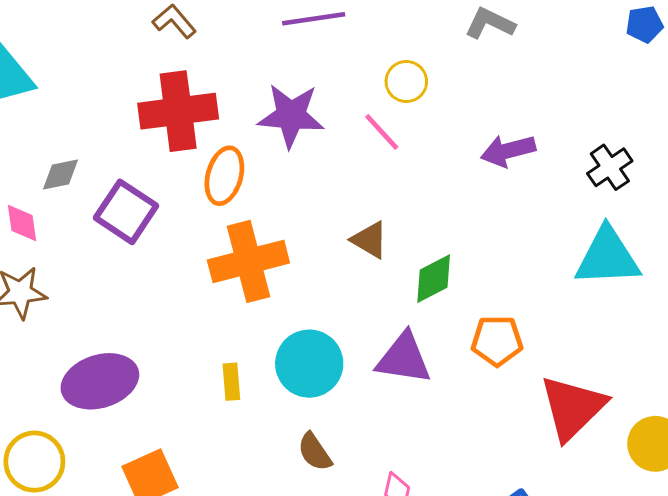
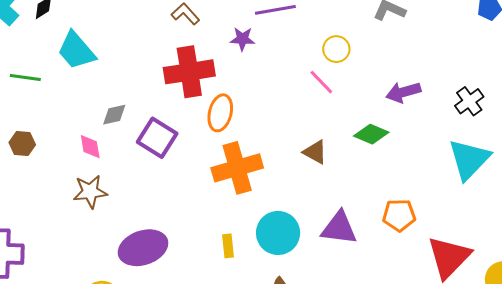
purple star: (291, 116) -> (242, 39), moved, size x0.6
cyan triangle: (607, 257) -> (469, 159), turned -42
green diamond: (434, 279) -> (371, 134), moved, turned 52

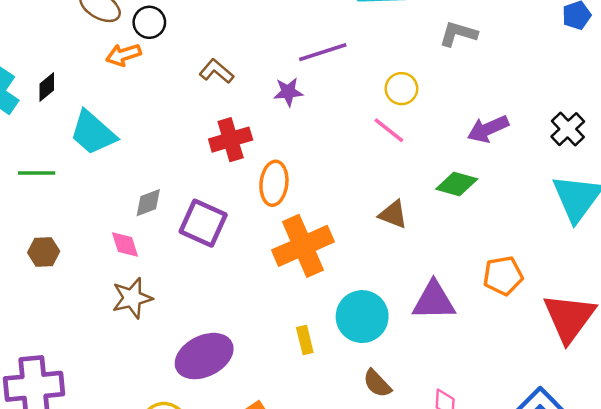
red cross: (189, 72) -> (231, 140), size x0.7

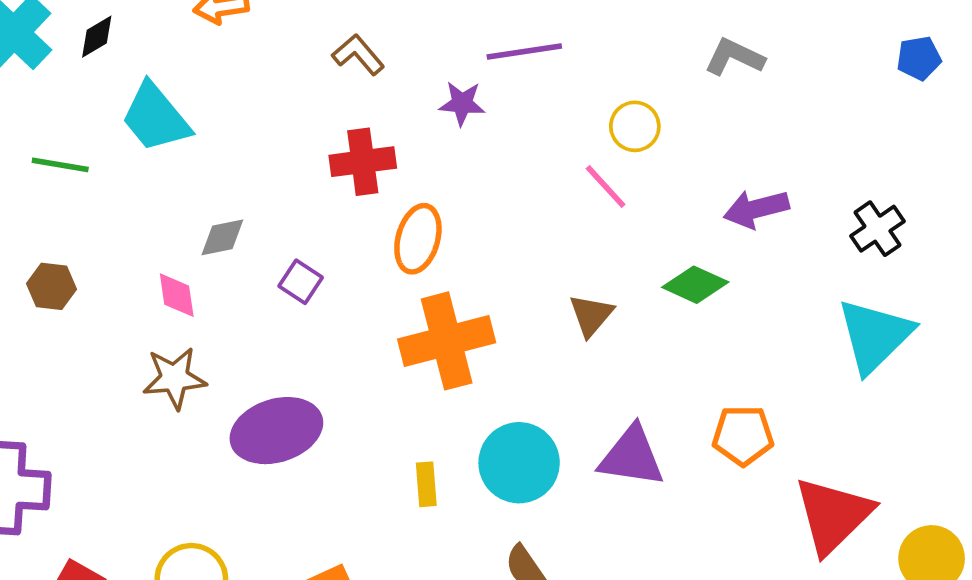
brown triangle: (393, 214) -> (591, 315), turned 40
purple square: (203, 223) -> (301, 282), size x0.6
purple ellipse: (204, 356) -> (276, 431), moved

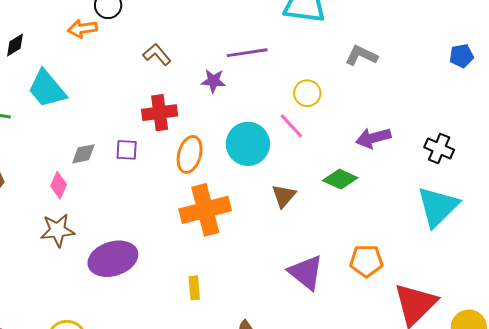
black cross: (877, 229) -> (439, 149), turned -32
purple square: (301, 282) -> (127, 150), moved, turned -30
pink diamond: (177, 295) -> (59, 185), turned 32
purple triangle: (632, 456) -> (306, 272), turned 30
cyan circle: (519, 463) -> (248, 144), moved

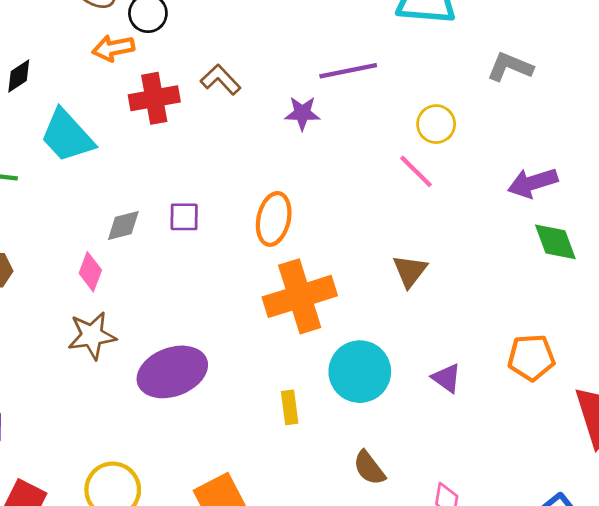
red cross: (160, 113) -> (154, 98), moved
cyan circle: (248, 144) -> (360, 372), moved
green diamond: (340, 179) -> (555, 242), moved, turned 48
purple triangle: (306, 272) -> (447, 378), size x0.6

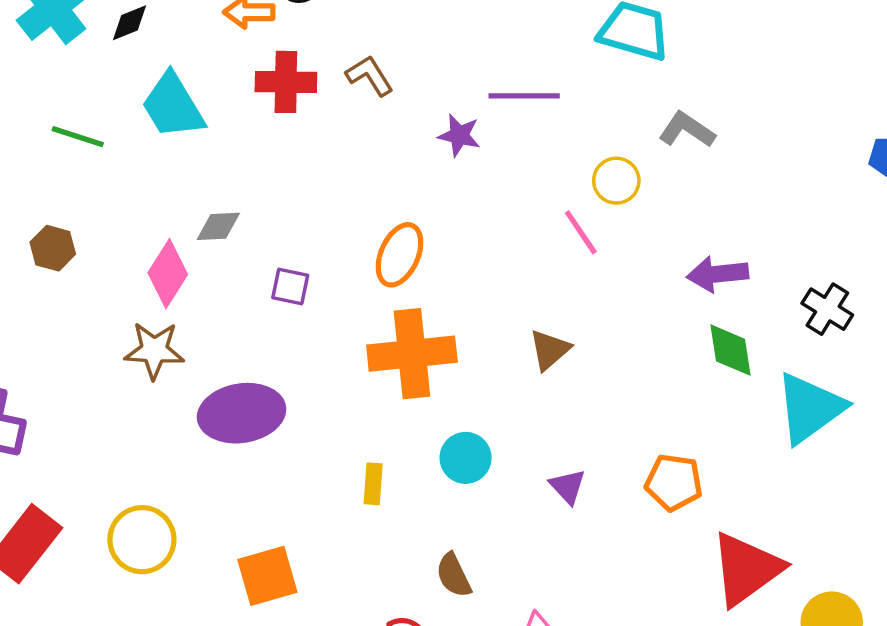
gray L-shape: (510, 67) -> (687, 130), moved
purple square: (184, 217) -> (290, 286), moved
pink diamond: (90, 272) -> (168, 274), size x1.4
cyan circle: (360, 372) -> (466, 458), size x0.7

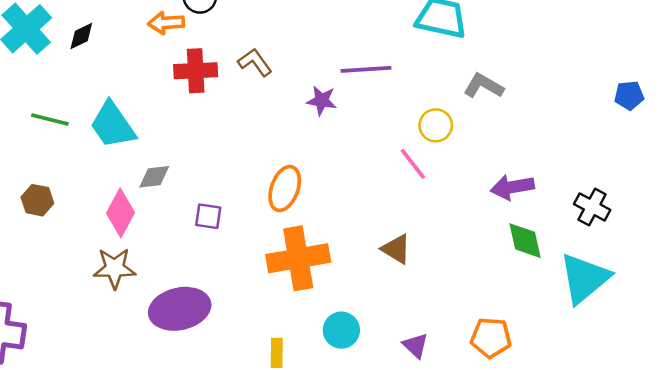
cyan trapezoid: (173, 106) -> (113, 125), moved
brown triangle: (550, 350) -> (396, 249), turned -44

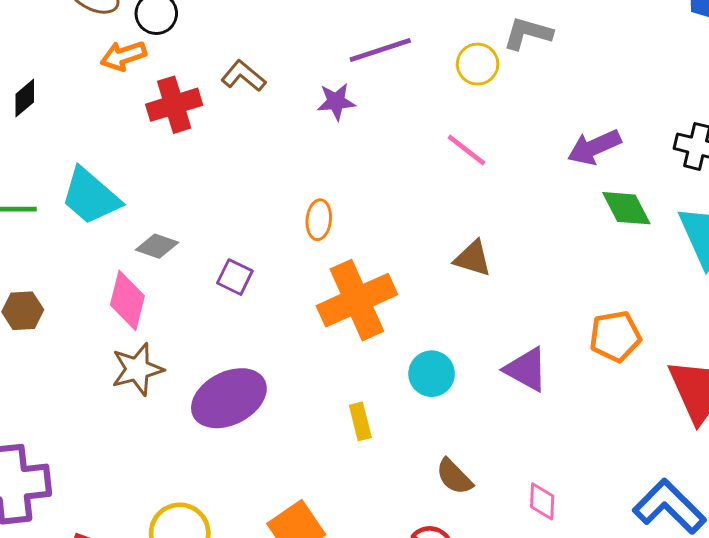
yellow circle: (436, 125) -> (478, 64), moved
gray diamond: (154, 177) -> (157, 246), turned 40
orange ellipse: (285, 189) -> (319, 220), size x0.7
purple square: (208, 216) -> (235, 277), turned 32
purple triangle: (416, 346) -> (526, 369), size x1.4

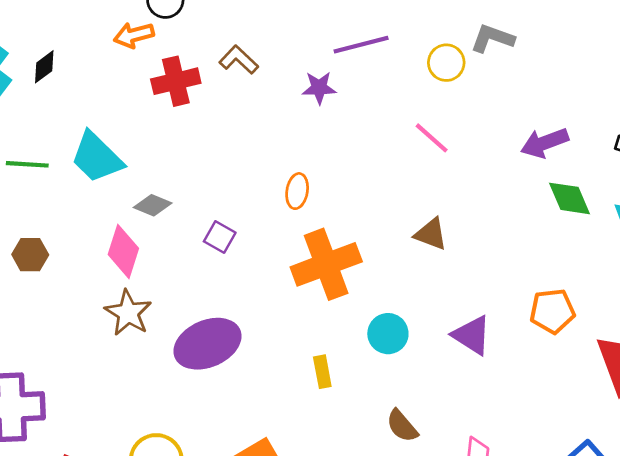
brown star: (137, 369) -> (128, 313), turned -30

